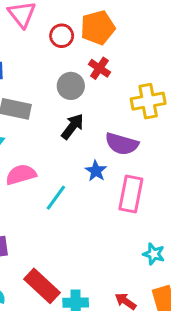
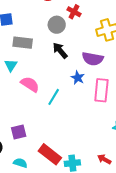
black arrow: (72, 126) -> (60, 51), turned -72
pink semicircle: (21, 175) -> (30, 84), turned 54

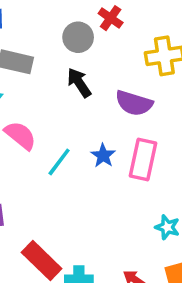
blue star: (78, 78) -> (103, 156), moved

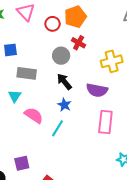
blue star: (103, 156) -> (64, 105), moved

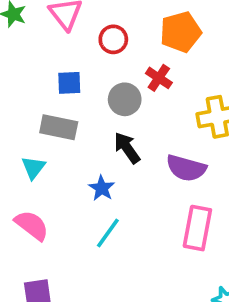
orange pentagon: (75, 17) -> (181, 32), moved
blue square: (10, 50) -> (69, 83), moved
blue star: (64, 105) -> (102, 188), moved
pink semicircle: (34, 115) -> (32, 225), moved

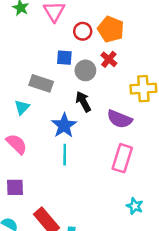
orange pentagon: (181, 32) -> (111, 29), moved, turned 30
blue square: (69, 83) -> (64, 58), moved
blue star: (102, 188) -> (64, 125), size x1.5
cyan line: (108, 233) -> (65, 155), turned -42

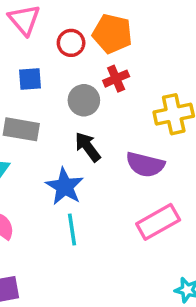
blue square: (64, 58) -> (30, 79), moved
red cross: (109, 59) -> (116, 79), turned 35
pink rectangle: (122, 158) -> (158, 222), turned 52

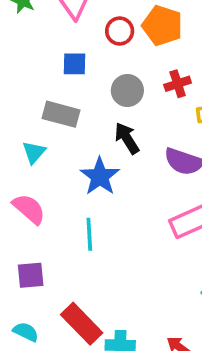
red cross: (116, 79) -> (178, 84), moved
cyan line: (72, 229) -> (89, 234), moved

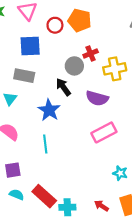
blue square: (74, 64) -> (30, 46), size x1.5
gray circle: (127, 90) -> (74, 66), moved
cyan semicircle: (26, 332) -> (17, 195), moved

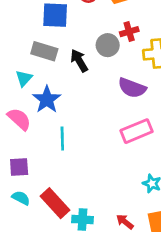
black arrow: (63, 87) -> (79, 61), moved
blue star: (49, 110) -> (47, 100), moved

